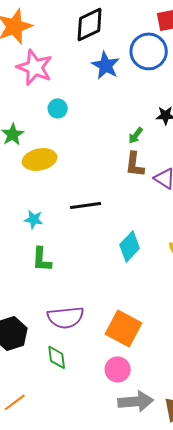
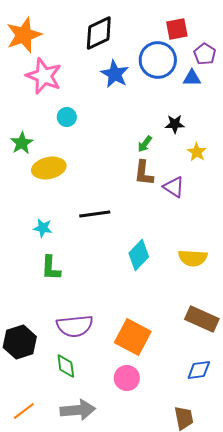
gray arrow: (136, 401) -> (78, 410), moved

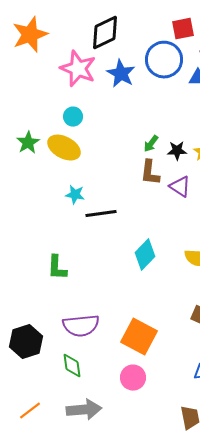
pink star: (44, 76) -> (78, 69), moved
black star: (175, 124) -> (177, 151), moved
yellow ellipse: (49, 168) -> (64, 148), moved, turned 40
cyan star: (43, 228) -> (75, 195), moved

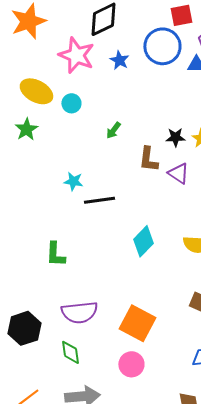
blue star: (121, 74) -> (119, 60), size x0.7
green arrow: (151, 144) -> (113, 130), moved
yellow ellipse: (64, 148) -> (36, 91), moved

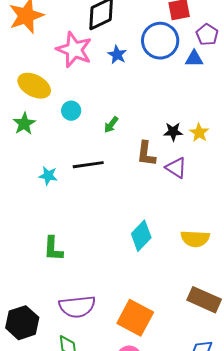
cyan circle: (71, 103) -> (71, 111), moved
cyan star: (73, 181) -> (48, 176), moved
black line: (99, 200) -> (88, 165), moved

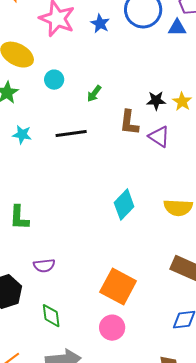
cyan star: (48, 176) -> (22, 135), moved
green L-shape: (53, 249) -> (19, 218), moved
purple semicircle: (77, 307) -> (44, 266), moved, size x0.6

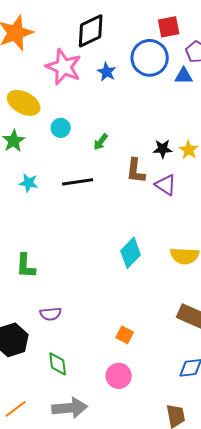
orange square: (118, 287) -> (125, 335), size x0.5

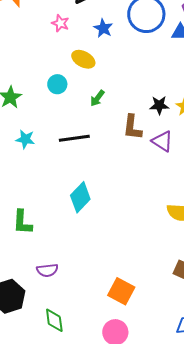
pink star: (64, 67) -> (60, 23), size x0.5
yellow ellipse: (24, 103) -> (83, 59), moved, size x0.7
cyan diamond: (131, 253) -> (80, 197), moved
orange square: (125, 335) -> (121, 291), size x1.5

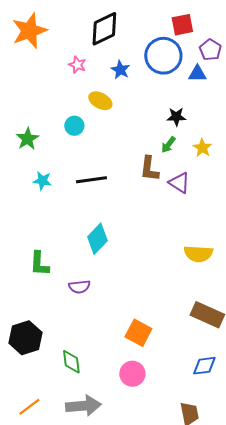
green arrow: (97, 98) -> (168, 145), moved
black star: (159, 105) -> (176, 117), moved
purple semicircle: (47, 270) -> (79, 287), moved

